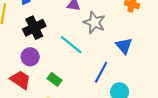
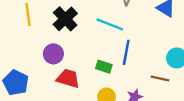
purple circle: (30, 57) -> (53, 54), moved
blue line: (101, 72) -> (126, 52), moved

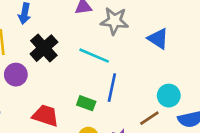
purple circle: (53, 54) -> (16, 75), moved
brown line: (160, 78) -> (149, 118), turned -48

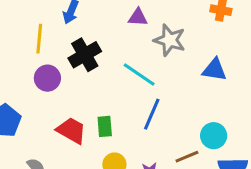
blue triangle: (158, 39) -> (214, 70), turned -35
green rectangle: (86, 103) -> (105, 126), moved, turned 54

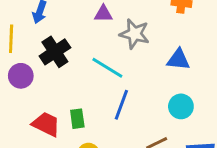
cyan circle: (214, 136) -> (181, 106), moved

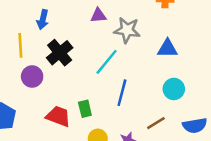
cyan line: (107, 68) -> (107, 62), turned -76

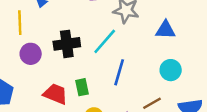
black cross: (60, 53) -> (67, 44), moved, turned 30

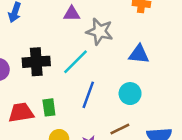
cyan circle: (171, 70) -> (130, 94), moved
red trapezoid: (55, 94) -> (21, 113), turned -35

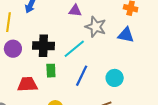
blue triangle: (139, 54) -> (126, 35), moved
green rectangle: (49, 107) -> (51, 71), moved

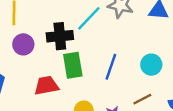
cyan line: (74, 49) -> (89, 18), moved
green rectangle: (51, 71) -> (73, 65), size x1.5

